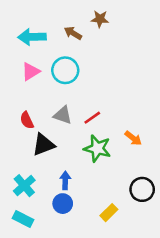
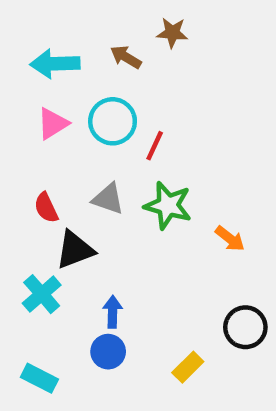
red line: (92, 118) -> (155, 146), moved, turned -30
green star: (97, 148) -> (168, 205), moved
cyan cross: (24, 186) -> (42, 294), moved

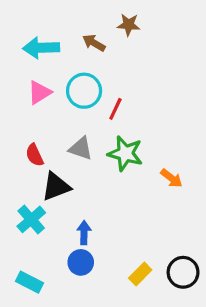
black circle: (245, 327) -> (183, 272), moved

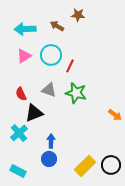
orange arrow: (171, 178) -> (115, 115), moved
yellow rectangle: (140, 274) -> (85, 166), size x1.5

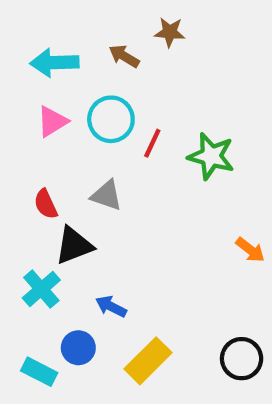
green star: (76, 93) -> (211, 156), moved
blue arrow: (51, 141) -> (111, 306), turned -64
blue circle: (49, 159) -> (78, 348), moved
yellow rectangle: (85, 166) -> (148, 361), moved

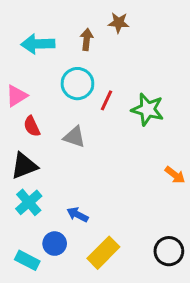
brown arrow: (124, 56) -> (87, 39), turned 65
pink triangle: (52, 121) -> (17, 96), moved
red semicircle: (46, 204) -> (32, 126), moved
black triangle: (74, 245) -> (24, 166), moved

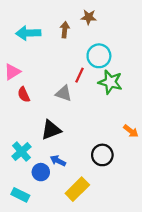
cyan circle: (77, 84) -> (99, 56), moved
gray triangle: (74, 137) -> (64, 93), moved
black triangle: (24, 166) -> (51, 130), moved
blue circle: (55, 244) -> (41, 172), moved
black circle: (169, 251) -> (102, 155), moved

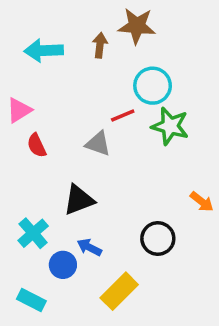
brown star: (89, 17) -> (137, 26), size x1.5
red line: (80, 75) -> (123, 116), turned 42

